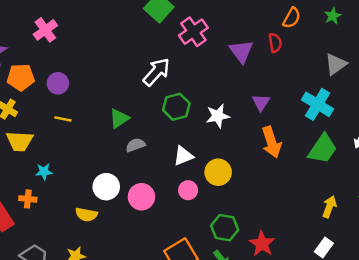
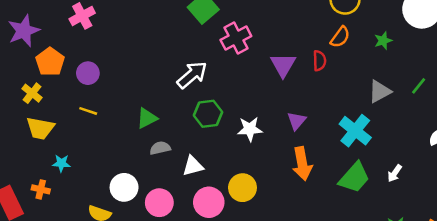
orange pentagon: (21, 77) -> (50, 62), turned 30
white triangle: (183, 156) -> (193, 166), moved
pink circle: (188, 190) -> (209, 202), size x1.5

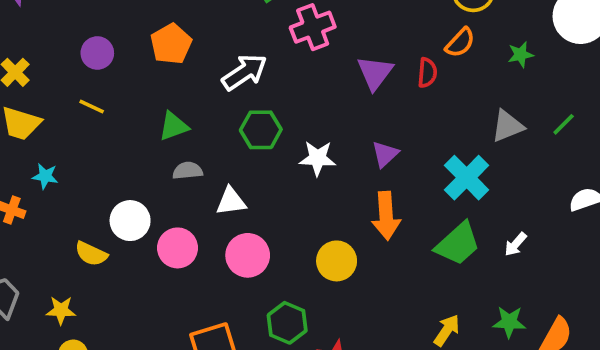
orange pentagon: (50, 62) -> (171, 44), moved
yellow circle: (242, 188) -> (337, 261), moved

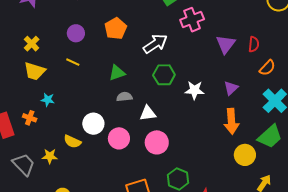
orange semicircle: (460, 43) -> (267, 68), moved
yellow circle: (337, 261) -> (245, 155), moved
yellow star: (61, 310) -> (50, 156), moved

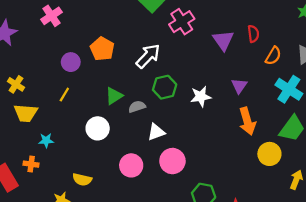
purple circle: (76, 33) -> (71, 62), moved
yellow line: (73, 62) -> (64, 95), turned -72
gray semicircle: (124, 97) -> (137, 107), moved
white circle: (93, 124) -> (98, 128), moved

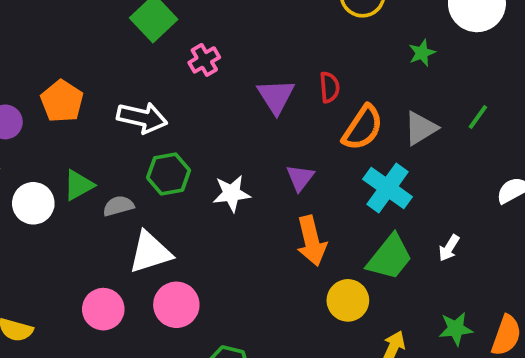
pink cross: (182, 22) -> (204, 60), size x0.7
white arrow: (148, 56) -> (142, 118), turned 56
orange semicircle: (273, 56) -> (363, 128), size x1.4
white circle: (98, 128) -> (33, 203), moved
white triangle: (156, 132) -> (150, 252), size x1.4

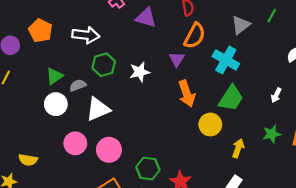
purple triangle: (276, 96) -> (146, 18), moved, turned -35
orange semicircle: (363, 128) -> (195, 36), moved
white circle: (33, 203) -> (56, 104), moved
white arrow: (449, 248) -> (276, 95), moved
pink circle: (176, 305) -> (109, 150), moved

